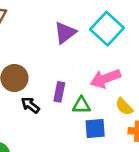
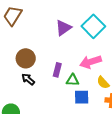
black arrow: (30, 105) -> (28, 79), moved

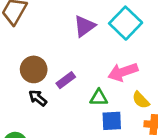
purple rectangle: (57, 70) -> (66, 80), moved, turned 40

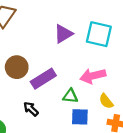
cyan square: (126, 23) -> (99, 34), turned -36
purple rectangle: (66, 80) -> (43, 79), size x1.5
black arrow: (38, 98) -> (31, 109), moved

